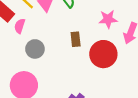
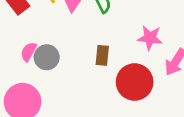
pink semicircle: (20, 26) -> (29, 52), moved

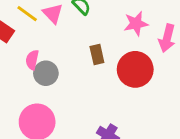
pink semicircle: (29, 52) -> (32, 60), moved

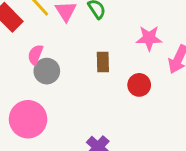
red circle: (135, 69) -> (139, 85), size x0.6

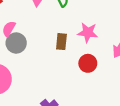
pink star: (149, 38) -> (88, 32), moved

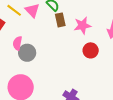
brown rectangle: (61, 42) -> (60, 20), moved

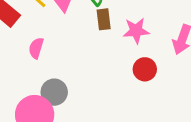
gray circle: (27, 53) -> (54, 92), moved

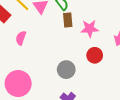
gray circle: (54, 92) -> (66, 70), moved

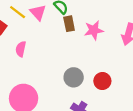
red circle: (95, 55) -> (102, 81), moved

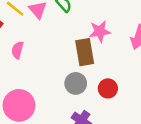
brown rectangle: (69, 24) -> (85, 52), moved, size x1.5

